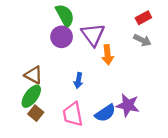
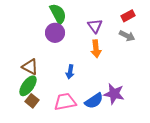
purple triangle: (93, 35) -> (95, 26), moved, size x0.7
pink trapezoid: (73, 114) -> (65, 102), turned 90

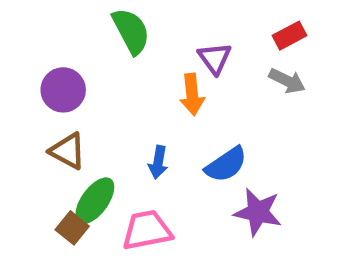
purple circle: (55, 33) -> (63, 90), moved
orange arrow: (96, 49) -> (192, 94), moved
green ellipse: (28, 86) -> (95, 201), moved
blue semicircle: (94, 101) -> (226, 165), moved

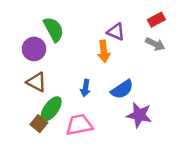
green semicircle: (131, 31) -> (54, 29), moved
purple triangle: (215, 58) -> (116, 32), turned -30

